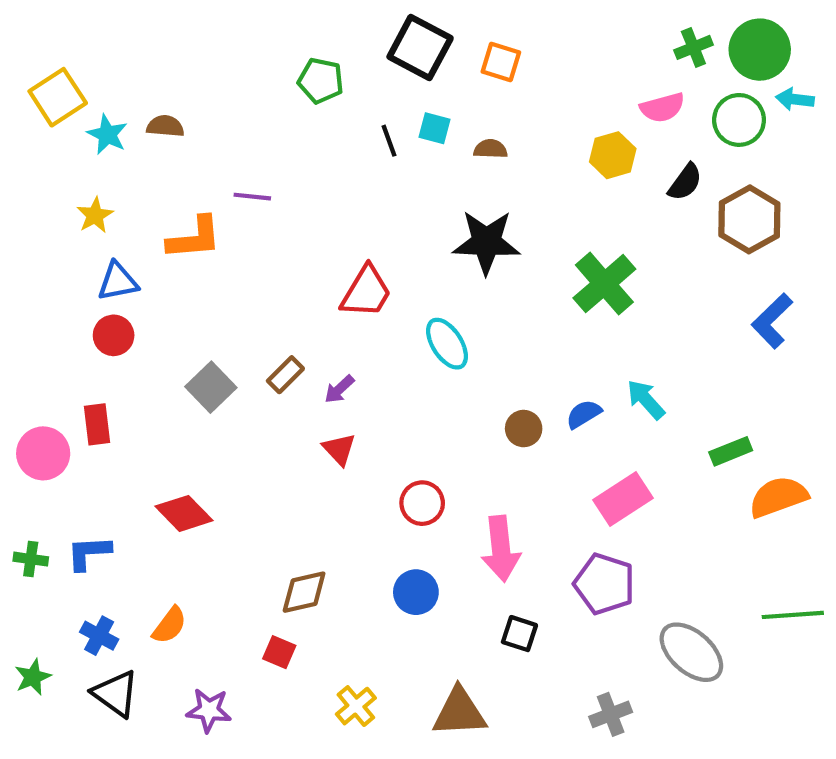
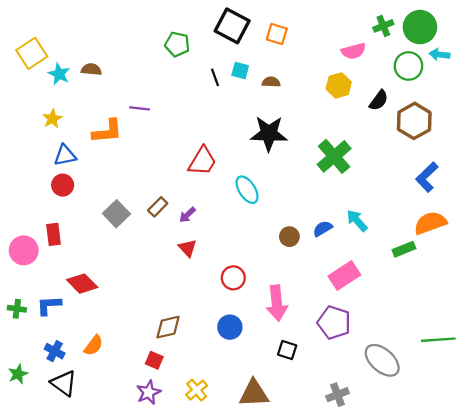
pink semicircle: (662, 108) -> (354, 51), moved
orange semicircle: (778, 497) -> (430, 223), moved
red diamond: (184, 513) -> (82, 284), moved
purple star: (209, 710) -> (149, 392), moved, turned -30

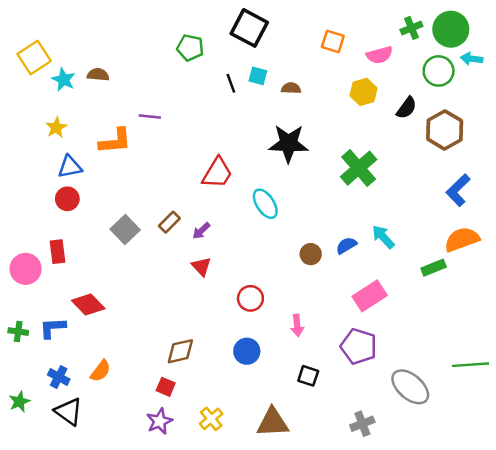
orange square: (277, 34) -> (333, 41), moved
pink arrow: (277, 303) -> (297, 325), size x0.6

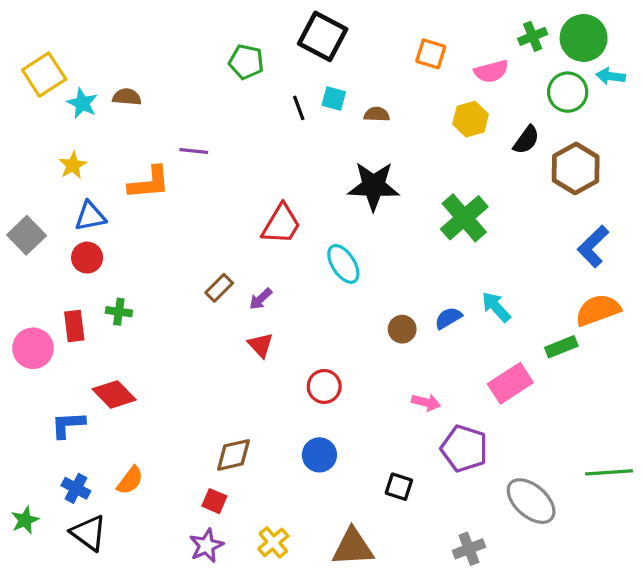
gray square: (125, 230) -> (27, 235), moved
pink rectangle: (370, 296) -> (510, 383), moved
pink arrow: (297, 325) -> (426, 402), moved, turned -70
green cross: (18, 332) -> (119, 312), moved

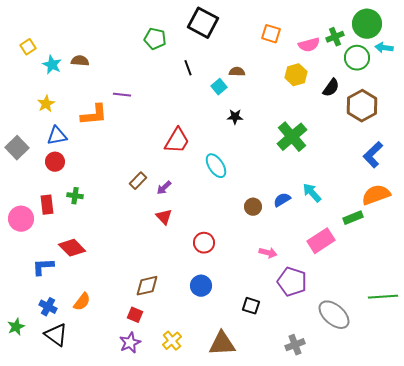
green cross: (533, 36) -> (335, 37), moved
yellow square: (44, 75) -> (28, 47), size x0.6
cyan square: (334, 98) -> (219, 87), moved, turned 35
black star: (374, 186) -> (235, 117), size x0.5

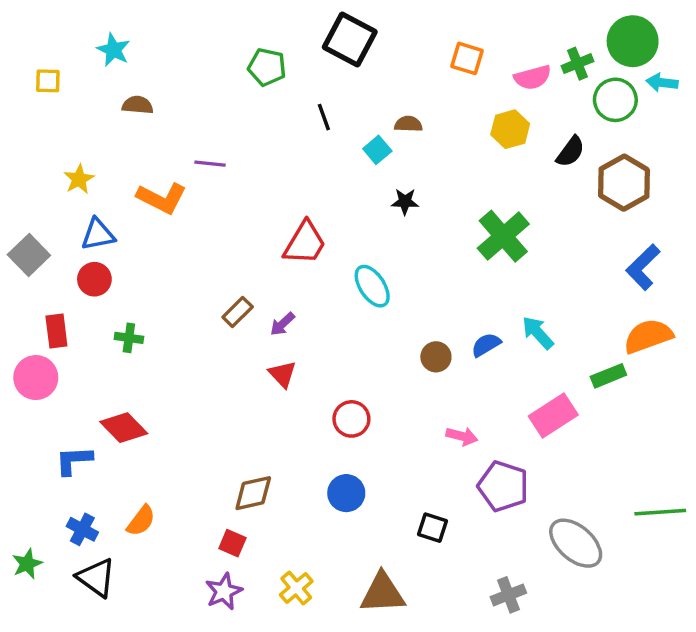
yellow square: (28, 47) -> (48, 81), turned 35
cyan star: (52, 65) -> (113, 50), moved
orange L-shape: (94, 115) -> (162, 198), turned 32
red rectangle: (47, 205) -> (56, 331), moved

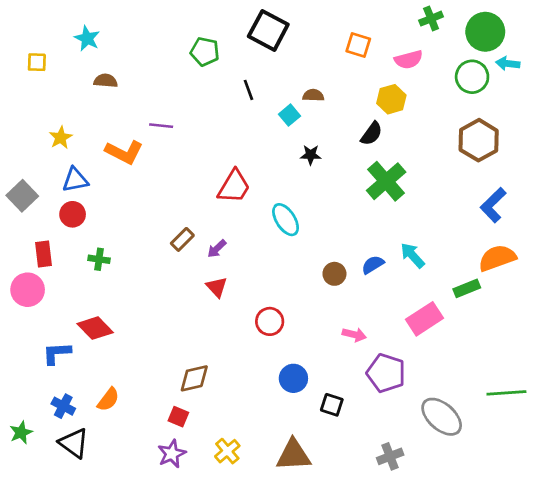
green cross: (577, 64) -> (431, 19), moved
black semicircle: (571, 152) -> (372, 134), moved
blue circle: (346, 493) -> (293, 378), moved

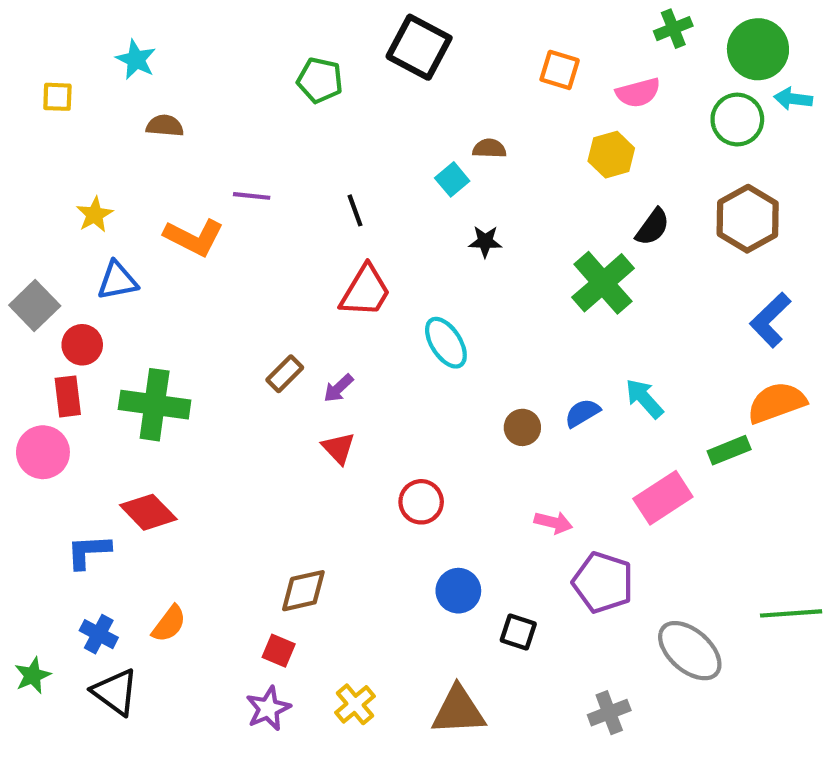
black line: (248, 90) -> (355, 210), moved
black semicircle: (372, 134) -> (653, 227), moved
red circle: (73, 214) -> (82, 345), moved
green cross: (99, 259) -> (155, 405), size x2.0

